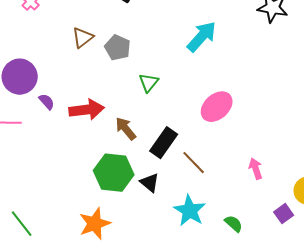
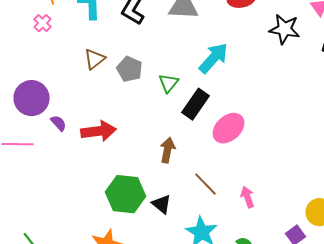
green triangle: (149, 83) -> (168, 83), moved
brown arrow: (126, 129) -> (168, 150), moved, turned 50
black rectangle: (164, 143) -> (196, 104), moved
pink arrow: (256, 169) -> (248, 197), moved

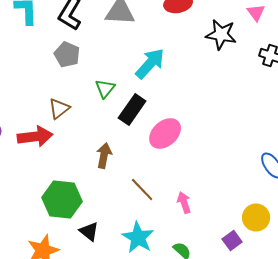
brown triangle: (94, 59) -> (59, 108), moved
gray pentagon: (130, 69) -> (67, 54), moved
black triangle: (162, 204) -> (89, 232), moved

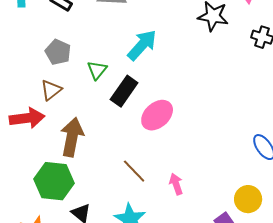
gray pentagon: (67, 54) -> (58, 52), moved
brown arrow: (104, 156) -> (72, 137), moved, size x1.5

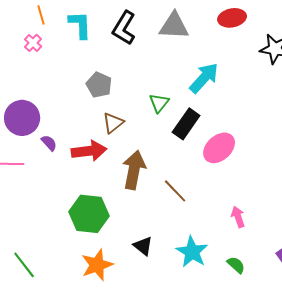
gray pentagon: (58, 52) -> (99, 85), moved
brown line: (134, 171) -> (175, 191), moved
green hexagon: (54, 181) -> (89, 214), moved

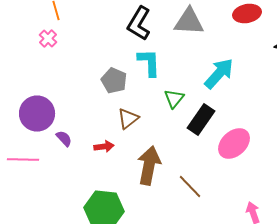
cyan L-shape: (80, 25) -> (149, 62), moved
red arrow: (89, 151) -> (104, 146), size x0.6

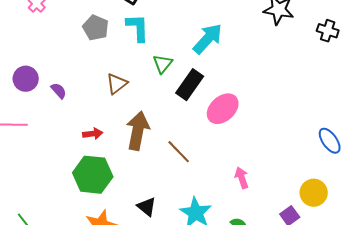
gray pentagon: (114, 80) -> (96, 28), moved
purple circle: (37, 114) -> (26, 79), size x0.7
purple semicircle: (64, 138) -> (59, 91), moved
red arrow: (104, 146) -> (93, 134), moved

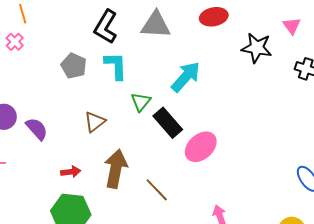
black rectangle: (190, 85) -> (168, 123), turned -76
purple semicircle: (59, 91) -> (37, 129), size x1.4

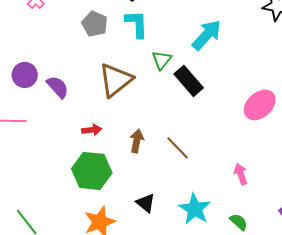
brown triangle: (95, 122) -> (116, 80), size x1.6
pink ellipse: (201, 147) -> (260, 105), moved
brown arrow: (116, 169) -> (137, 141), moved, size x0.6

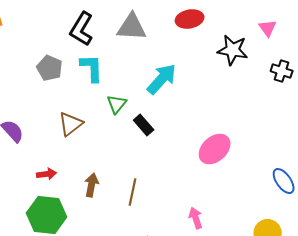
brown triangle: (116, 80) -> (71, 124), size x0.7
black rectangle: (189, 81) -> (144, 125), size x0.7
brown line: (178, 148) -> (133, 192), turned 56

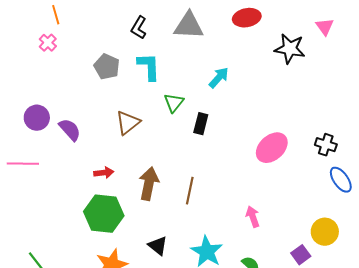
black L-shape: (82, 29) -> (139, 28), size x0.7
black cross: (282, 71) -> (326, 145), moved
cyan arrow: (162, 79) -> (219, 78), size x0.7
black rectangle: (144, 125) -> (201, 124), turned 55
brown arrow: (92, 185) -> (149, 184), size x1.4

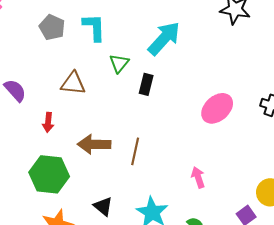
cyan arrow: (219, 78) -> (164, 38), size x1.6
brown triangle: (128, 123) -> (73, 83), turned 44
red arrow: (104, 173) -> (48, 122), moved, turned 102
brown arrow: (149, 184) -> (94, 144), turned -100

